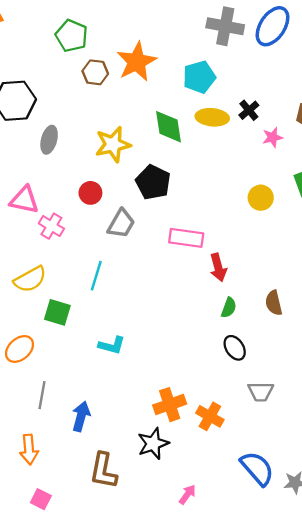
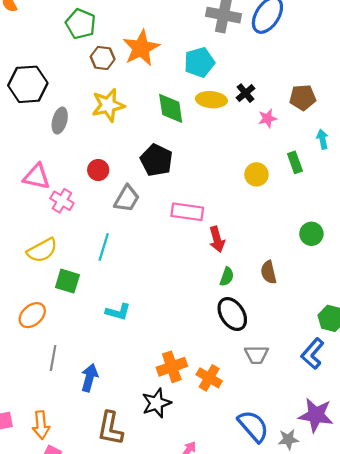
yellow star: (113, 144) -> (108, 105), moved
black ellipse: (235, 348) -> (232, 314), size x1.4
orange arrow: (29, 449) -> (41, 425), moved

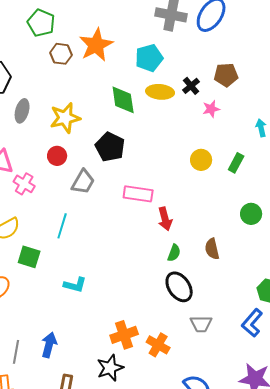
brown pentagon: (303, 97) -> (226, 75), moved
yellow star: (108, 105) -> (65, 118), moved
green rectangle: (295, 162) -> (236, 163), moved, turned 48
gray line: (53, 358) -> (16, 352), moved

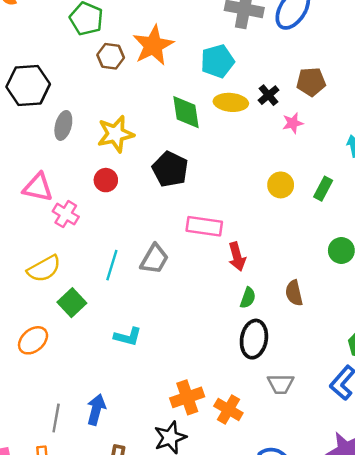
gray trapezoid: (83, 182) -> (154, 259), moved
green square: (29, 257) -> (72, 303), turned 30
black ellipse: (179, 287) -> (254, 339), turned 44

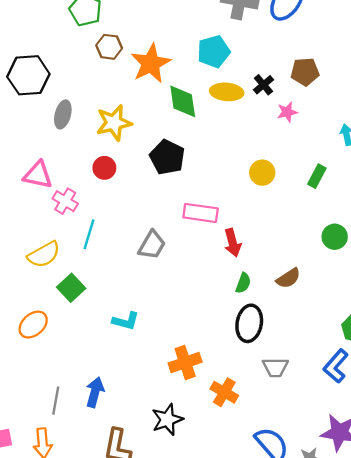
orange star: (153, 45) -> (151, 63), moved
yellow circle: (281, 185) -> (262, 173), moved
cyan line: (112, 265) -> (89, 234), moved
brown semicircle: (294, 293) -> (288, 278), turned -110
orange cross: (187, 397) -> (185, 363), moved

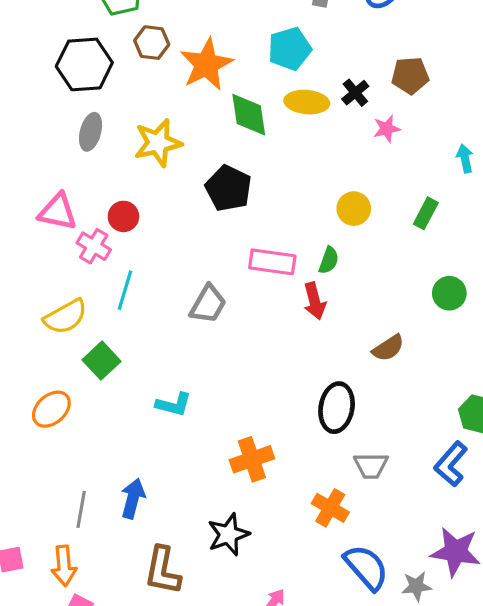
black hexagon: (28, 75) -> (84, 64), moved
red circle: (104, 168) -> (123, 216), moved
green semicircle: (243, 283) -> (329, 260), moved
orange cross: (224, 392) -> (330, 508), moved

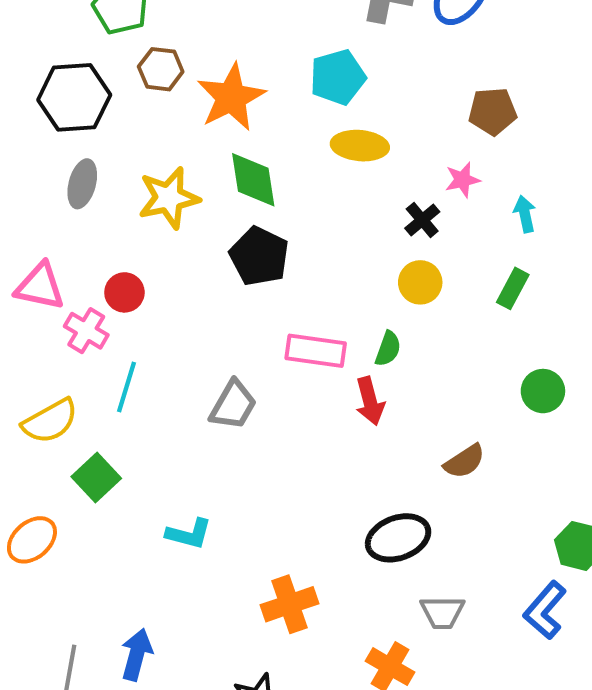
black cross: (355, 93) -> (422, 220), moved
green diamond: (249, 115) -> (253, 180), moved
cyan arrow: (465, 158) -> (525, 214), moved
black ellipse: (337, 408) -> (398, 538), turned 60

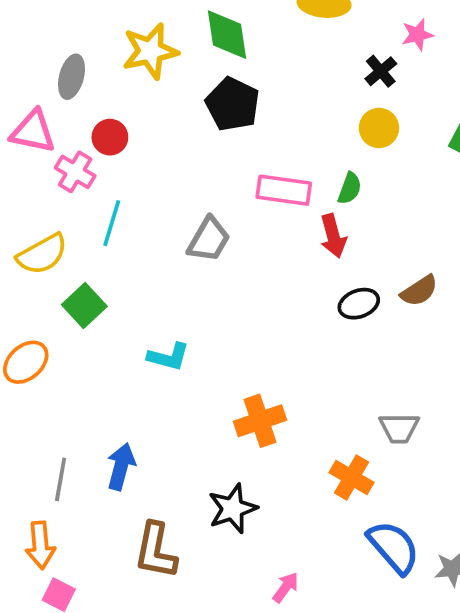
gray ellipse: (82, 184) -> (71, 77), moved
black ellipse: (398, 538) -> (359, 304), moved, size x0.7

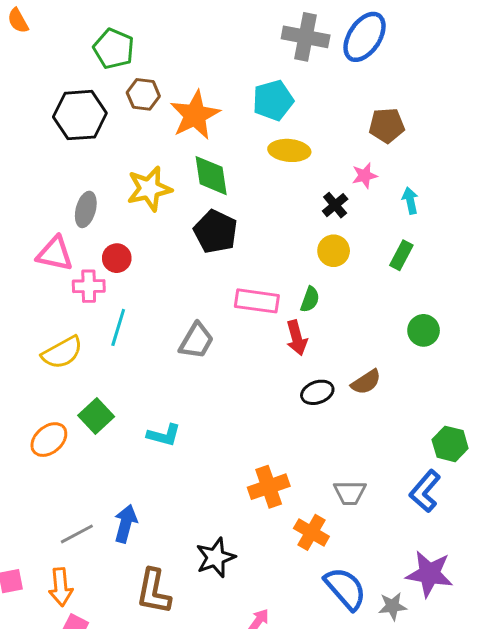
pink cross: (75, 172) -> (89, 286), turned -32
green square: (84, 305) -> (96, 416), moved
orange cross: (260, 421) -> (269, 487), moved
gray line: (61, 479) -> (77, 534), turned 52

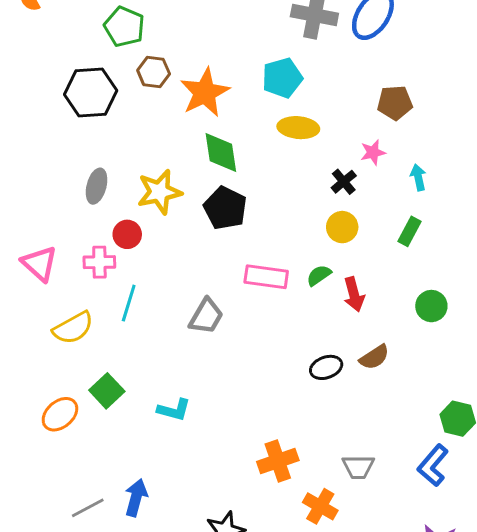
yellow star: (149, 189) -> (159, 192), moved
pink triangle: (55, 254) -> (39, 264), moved, turned 30
green semicircle: (310, 299) -> (319, 275), turned -145
red arrow: (297, 338) -> (354, 294), moved

